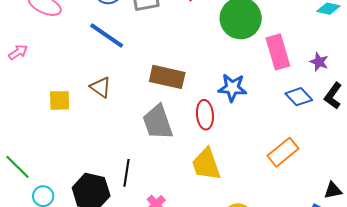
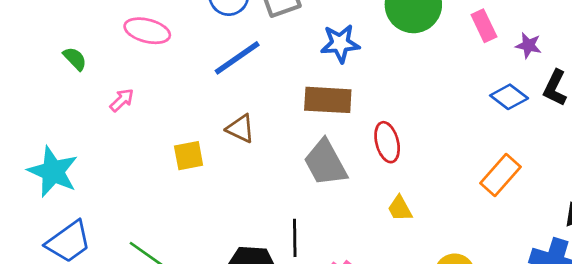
blue line: (107, 36) -> (237, 58), turned -60
pink rectangle: (278, 52) -> (484, 26), moved, size x0.7
blue star: (232, 88) -> (340, 43), moved
yellow trapezoid: (206, 164) -> (400, 208), size x0.6

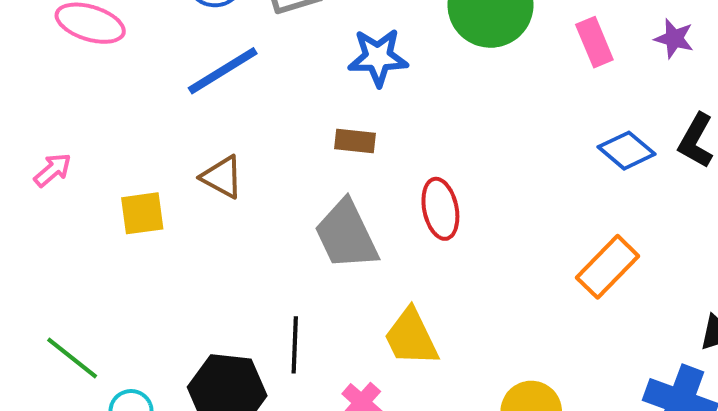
purple star: (528, 45) -> (674, 38), moved
pink arrow: (122, 100) -> (53, 170), moved
brown rectangle: (328, 100) -> (355, 141), size x0.6
yellow trapezoid: (400, 208) -> (411, 337), moved, size x1.5

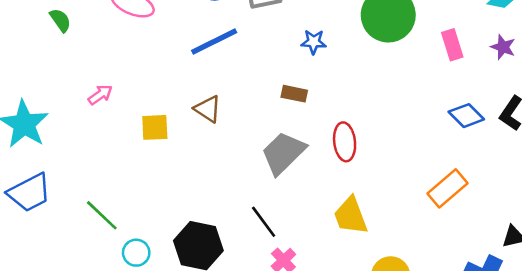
blue star: (378, 57) -> (314, 42), size x0.7
gray trapezoid: (346, 235) -> (283, 153), turned 66
yellow trapezoid: (411, 337) -> (351, 216), moved
black line: (295, 345) -> (264, 222), moved, turned -44

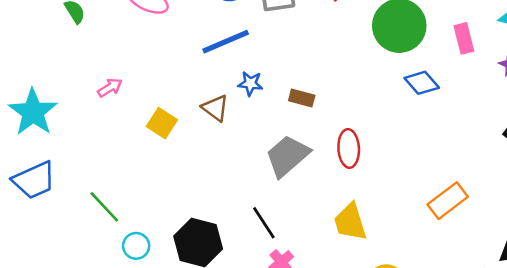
blue star: (314, 42) -> (250, 83), moved
pink rectangle: (452, 45) -> (464, 38), moved
blue diamond: (466, 116) -> (422, 83), moved
yellow square: (155, 127) -> (162, 123), turned 32

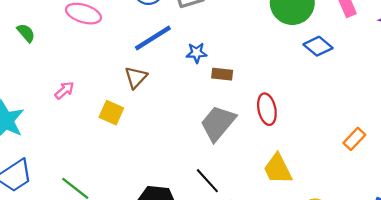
blue star: (250, 83) -> (197, 53), moved
brown triangle: (215, 108) -> (136, 77), moved, turned 45
orange rectangle: (448, 201) -> (354, 139), size x0.7

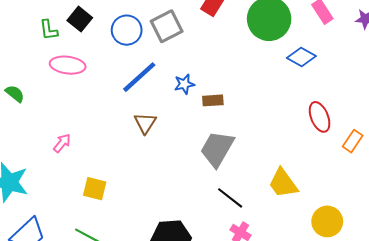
brown triangle: (136, 77) -> (145, 123), moved
red ellipse: (267, 109) -> (320, 117), moved
yellow square: (111, 113) -> (95, 189), moved
black line: (207, 181) -> (230, 198), moved

